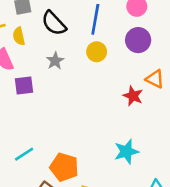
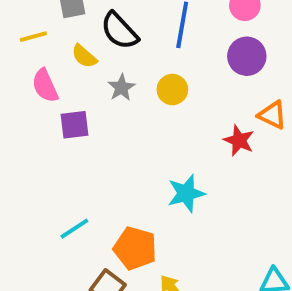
yellow semicircle: (19, 36) -> (84, 56), moved, turned -36
yellow circle: (97, 52) -> (172, 90), moved
cyan star: (126, 152) -> (186, 193), moved

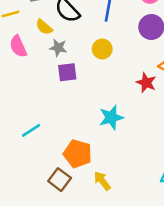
gray star: (121, 88) -> (58, 48), moved, turned -30
purple square: (74, 125) -> (67, 72), moved
cyan line: (74, 229) -> (31, 130), moved

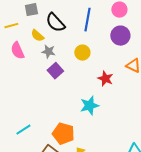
purple square: (67, 72) -> (55, 71), turned -35
red star: (146, 83) -> (105, 79), moved
cyan line: (31, 130) -> (23, 130), moved

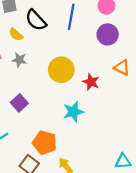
gray star: (48, 52) -> (19, 60), moved
yellow circle: (82, 53) -> (61, 70), moved, size x1.5
purple square: (55, 71) -> (19, 103), moved

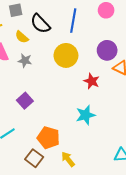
purple circle: (108, 34) -> (107, 50), moved
yellow circle: (61, 70) -> (66, 55), moved
cyan star: (73, 112) -> (85, 115), moved

